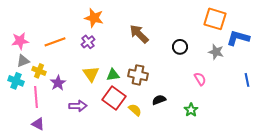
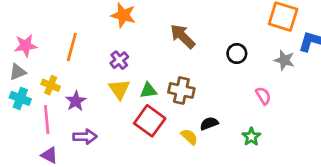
orange line: (55, 42) -> (72, 47), turned -55
purple cross: (88, 42) -> (119, 60), moved
gray triangle: (23, 61) -> (18, 72), moved
purple arrow: (78, 106) -> (85, 137), moved
yellow semicircle: (135, 110) -> (189, 137), moved

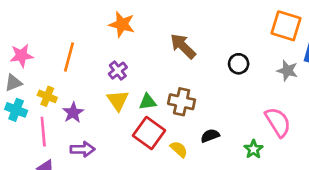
pink semicircle: (263, 96) -> (278, 122), moved, size x1.6
yellow semicircle: (189, 137) -> (179, 149), moved

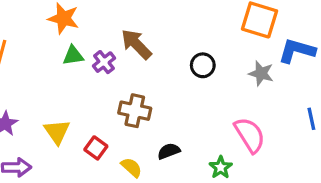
purple cross: (118, 71) -> (104, 62), moved
yellow triangle: (118, 100) -> (57, 132), moved
green triangle: (148, 102) -> (73, 56), moved
red square: (149, 133) -> (96, 148), size x0.6

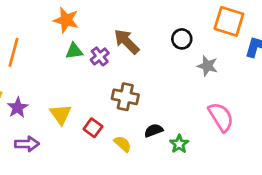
black circle: (203, 65) -> (182, 39), moved
gray star: (261, 73) -> (207, 66), moved
green star: (221, 167) -> (179, 144), moved

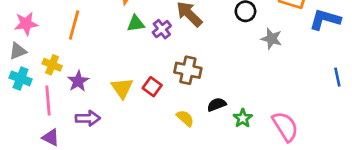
pink semicircle: (221, 117) -> (285, 126), moved
red square: (93, 128) -> (152, 87), moved

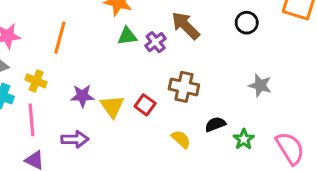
gray star: (272, 39) -> (260, 85), moved
purple star: (78, 81) -> (82, 96), moved, turned 30

